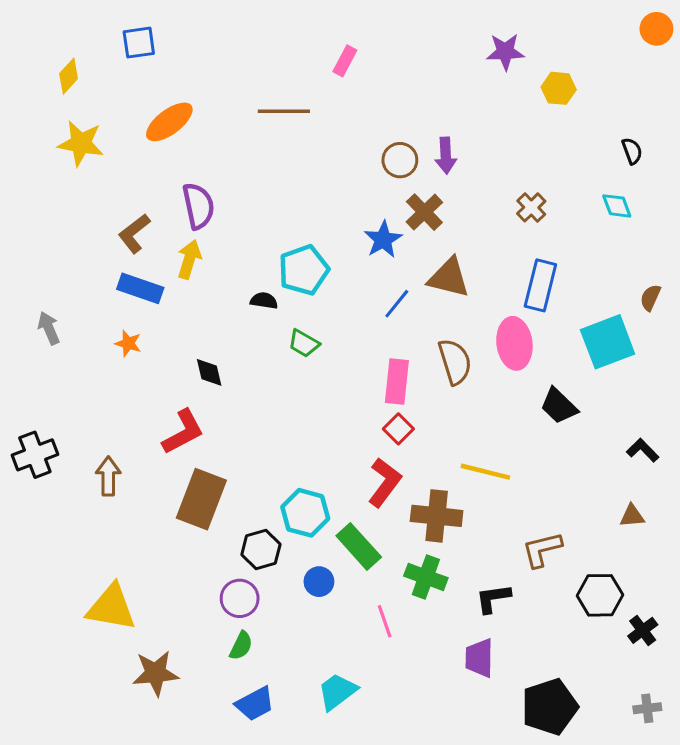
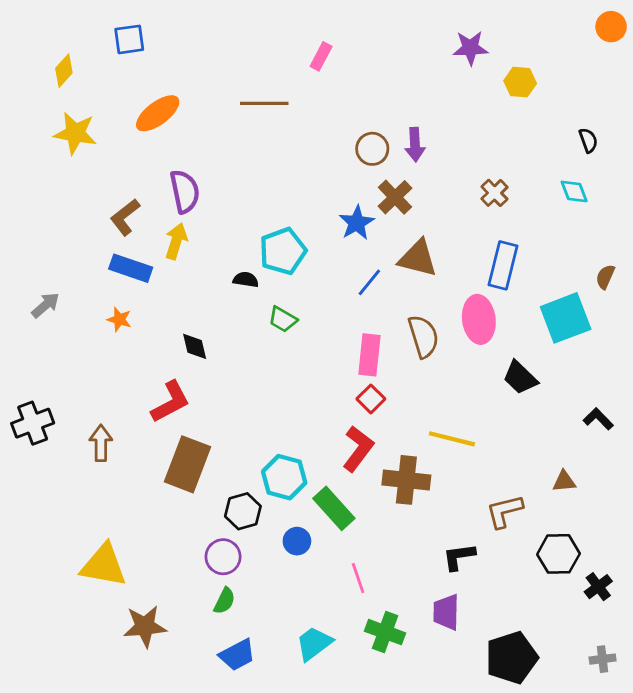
gray arrow: (49, 328) -> (45, 305), turned 72
brown triangle: (632, 516) -> (564, 481), moved
green cross: (426, 577) -> (385, 632), moved

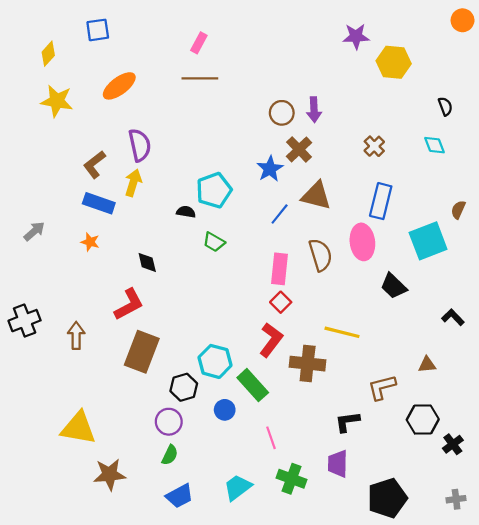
pink rectangle: (321, 56) -> (199, 43), moved
yellow hexagon: (520, 82) -> (394, 62), size x1.4

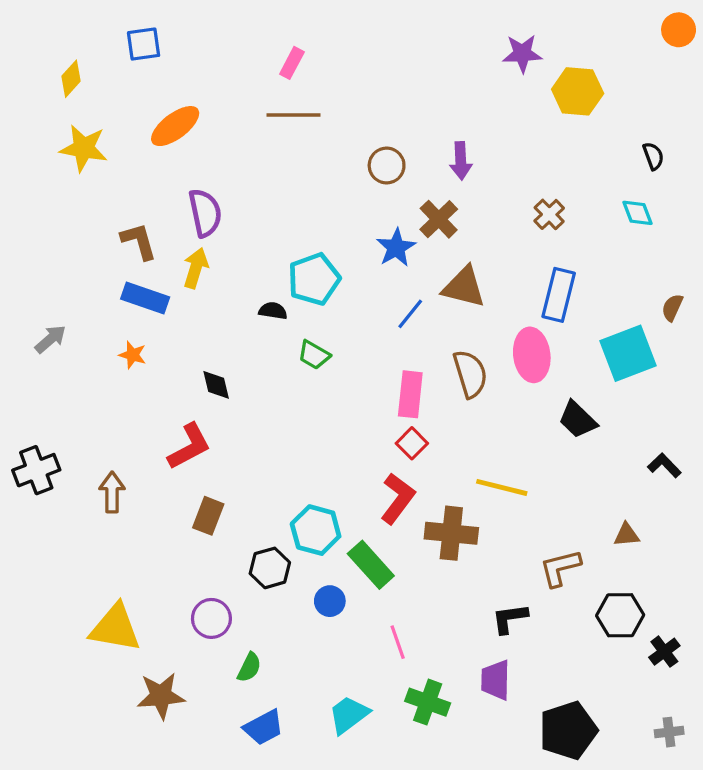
brown circle: (282, 113) -> (387, 166), moved
brown L-shape: (94, 164) -> (139, 241), turned 112
brown rectangle: (142, 352) -> (208, 516), size x0.6
purple circle: (169, 422) -> (211, 618), moved

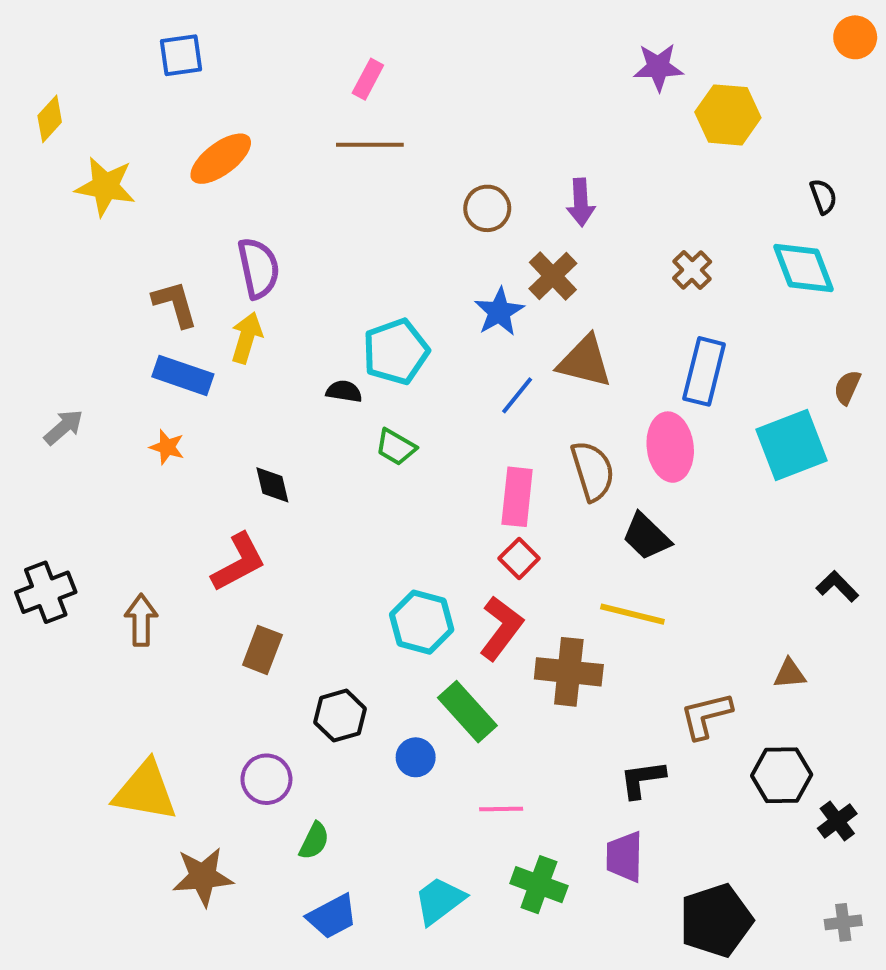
yellow diamond: (71, 79) -> (50, 119), moved
cyan diamond: (638, 213) -> (803, 268), size x1.6
black trapezoid: (578, 420) -> (646, 537), moved
cyan hexagon: (316, 530) -> (422, 622), moved
pink line: (398, 642) -> (501, 809), turned -72

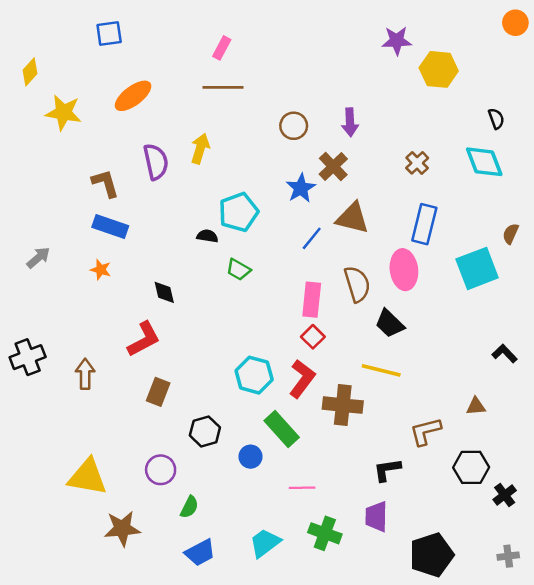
yellow arrow: (247, 338) -> (200, 149), moved

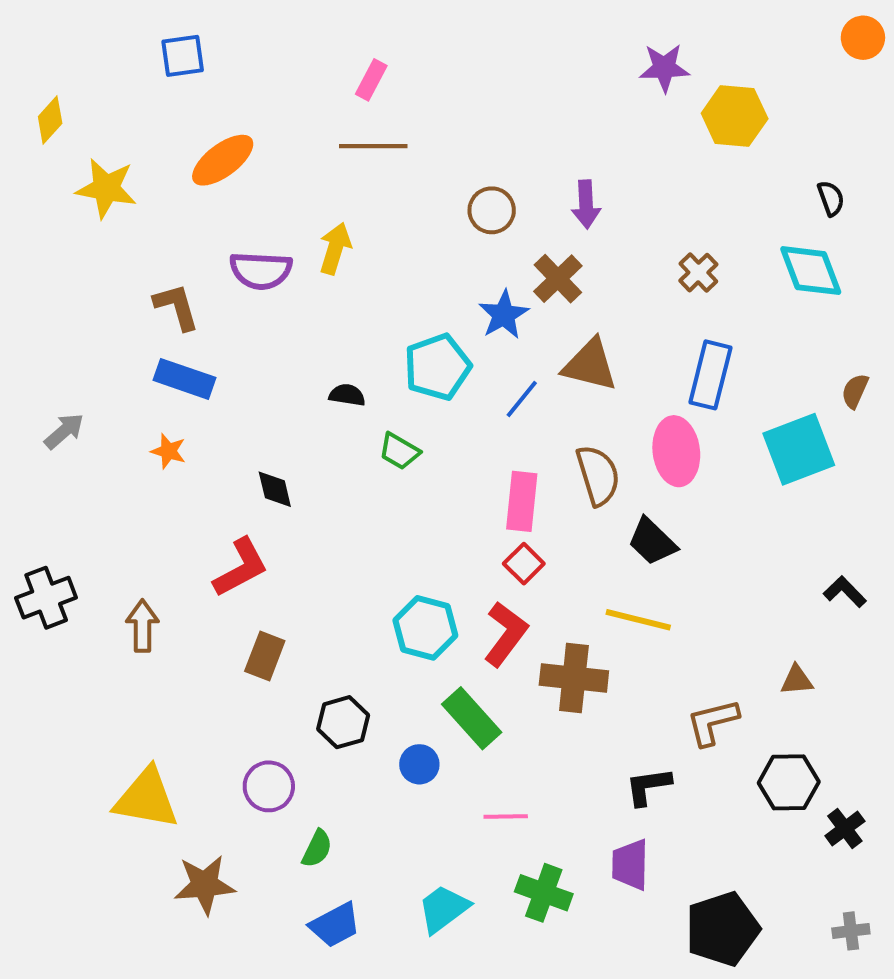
purple semicircle: (156, 162) -> (261, 271), turned 105
cyan pentagon: (239, 212) -> (437, 367), moved

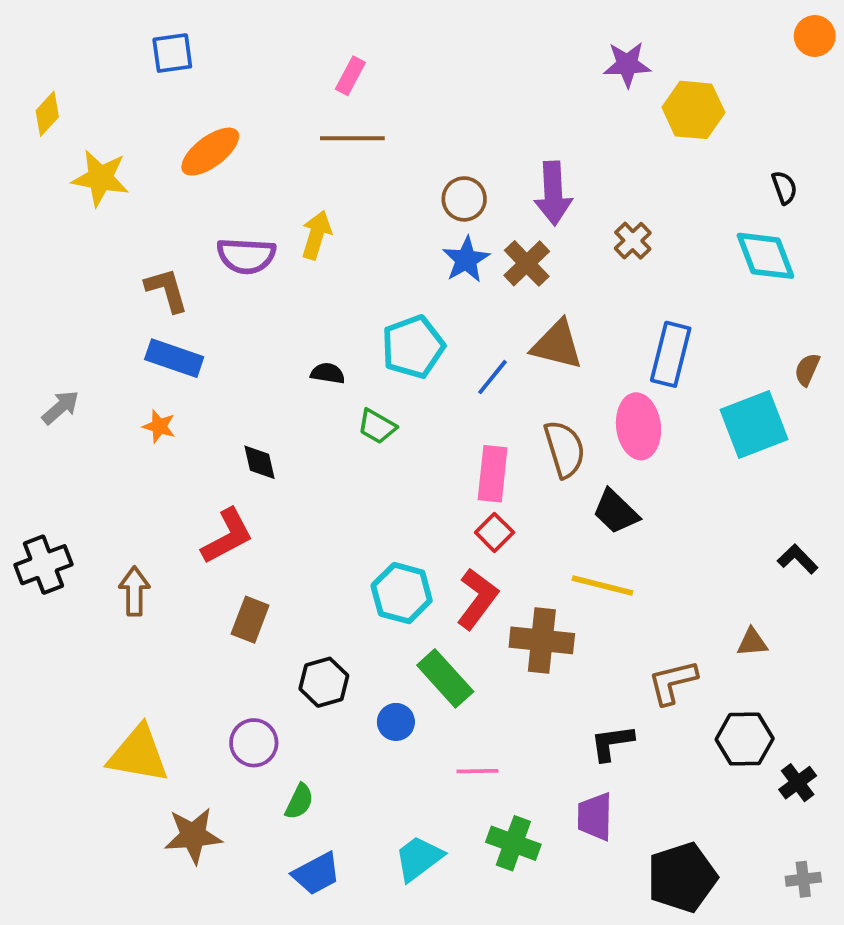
purple arrow: (586, 204) -> (553, 193), size x1.4
brown cross: (698, 273) -> (633, 241), moved
blue star: (504, 315) -> (466, 260), moved

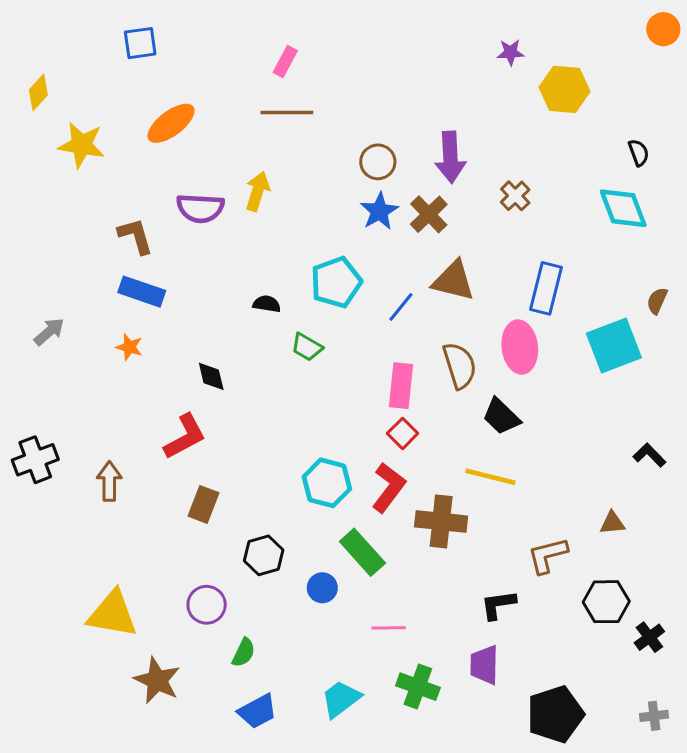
purple star: (627, 64) -> (511, 52), size x0.7
brown star: (193, 836) -> (157, 680), turned 30

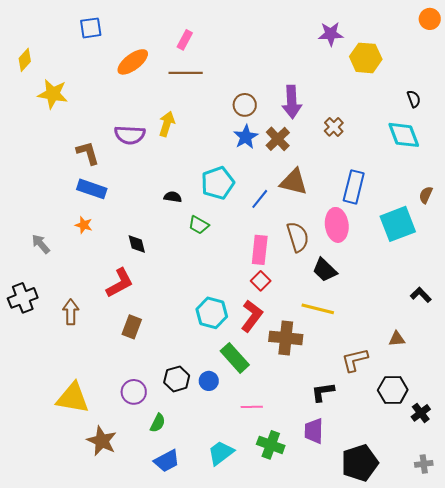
purple star: (511, 52) -> (331, 34), size x1.4
orange ellipse: (171, 123) -> (133, 62), moved
gray arrow: (49, 332) -> (41, 244), moved, turned -90
black hexagon: (264, 555) -> (177, 379), moved

